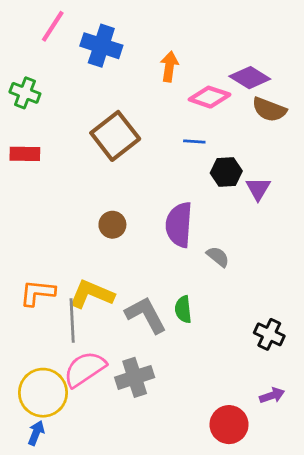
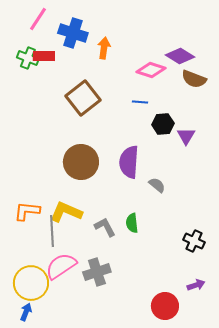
orange arrow: (169, 67) -> (104, 48), moved
green cross: (25, 93) -> (28, 58), moved
red rectangle: (25, 154) -> (44, 56), moved
brown circle: (112, 225) -> (81, 162), size x1.8
gray L-shape: (146, 315) -> (105, 227), size x0.7

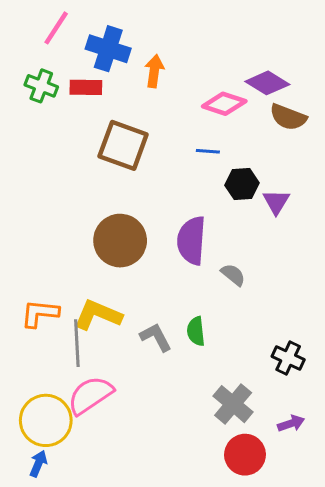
red rectangle: (44, 56) -> (86, 87), moved
brown square: (83, 98) -> (123, 145), turned -32
gray cross: (97, 272) -> (233, 404), moved, turned -32

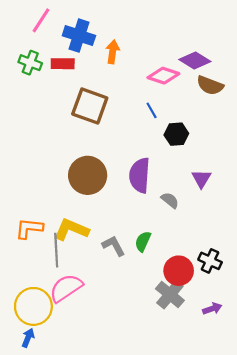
blue line: (208, 151) -> (152, 110), turned 56
purple triangle: (276, 202) -> (201, 179), moved
green semicircle: (196, 331) -> (143, 241), turned 30
red circle: (245, 455) -> (179, 271), moved

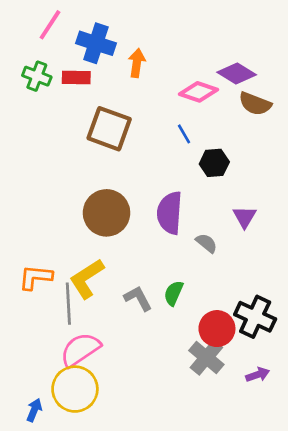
yellow L-shape: (71, 230) -> (87, 279), turned -56
black cross: (210, 261) -> (255, 317), size x1.4
yellow circle: (33, 306) -> (75, 389), moved

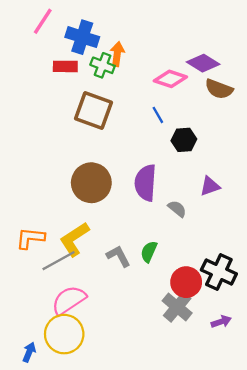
green cross: (37, 76) -> (103, 65), moved
purple triangle: (245, 217) -> (210, 186), turned 40
gray line: (68, 304) -> (59, 261), turned 64

